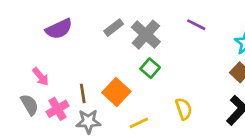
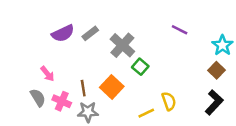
gray rectangle: (114, 28) -> (90, 33), moved
gray cross: (146, 35) -> (122, 45), moved
pink cross: (58, 109) -> (62, 101), turned -36
yellow line: (139, 123) -> (146, 113), moved

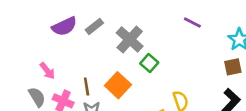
brown square: (216, 70) -> (233, 67), turned 35

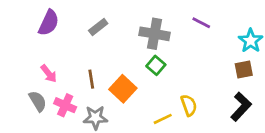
purple semicircle: (64, 26) -> (49, 23), moved, turned -40
gray cross: (130, 39) -> (154, 34), moved, turned -32
brown line: (87, 86) -> (91, 79), moved

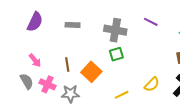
gray rectangle: (98, 27) -> (73, 25), turned 40
green square: (156, 65) -> (116, 54), turned 32
yellow semicircle: (189, 105) -> (152, 84), moved, turned 63

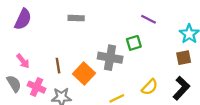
gray rectangle: (73, 25) -> (76, 18), moved
gray cross: (115, 30) -> (110, 58), moved
green square: (116, 54) -> (134, 43), moved

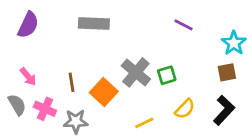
gray rectangle: (76, 18) -> (94, 23), size x1.5
green square: (134, 43) -> (167, 75), moved
gray cross: (110, 58) -> (136, 72), turned 30

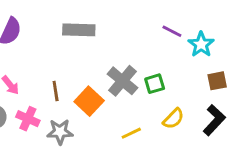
cyan star: (234, 43) -> (201, 44), moved

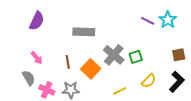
gray rectangle: (79, 30) -> (84, 32), moved
cyan star: (201, 44) -> (168, 20), moved
pink cross: (28, 119) -> (47, 90), moved

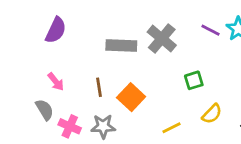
gray cross: (114, 55) -> (162, 39), moved

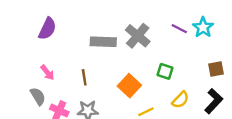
green square: (194, 80) -> (165, 71), turned 35
orange square: (131, 97) -> (129, 86), moved

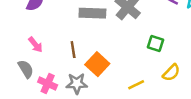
orange square: (129, 86) -> (97, 64), moved

